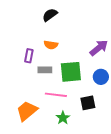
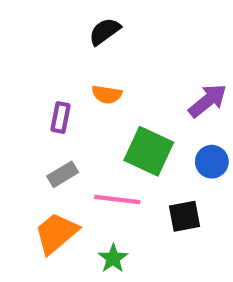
gray rectangle: (45, 70) -> (63, 174), moved, turned -32
green square: (71, 72) -> (149, 151), turned 30
green star: (63, 118) -> (113, 258), moved

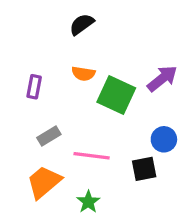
purple rectangle: (61, 118) -> (34, 87), moved
green square: (149, 151) -> (116, 95), moved
blue circle: (212, 162) -> (164, 139), moved

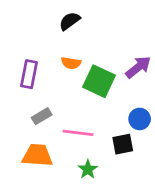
purple rectangle: (34, 87) -> (29, 74), size x1.4
orange trapezoid: (44, 182) -> (37, 155), turned 44
green star: (88, 202) -> (88, 169), moved

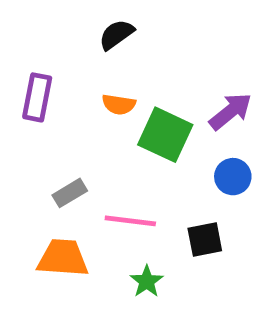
purple rectangle: (29, 74) -> (37, 97), moved
blue circle: (140, 119) -> (233, 177), moved

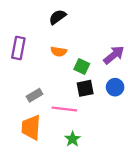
green square: (165, 135) -> (82, 66), size x0.6
black square: (205, 239) -> (85, 88), moved
orange trapezoid: (63, 258) -> (31, 127), turned -90

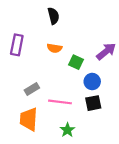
black semicircle: (58, 17) -> (53, 16), turned 112
blue circle: (115, 87) -> (92, 82), moved
black square: (85, 88) -> (93, 103), moved

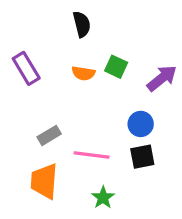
purple rectangle: (17, 45) -> (26, 68), turned -42
green square: (76, 62) -> (116, 67), moved

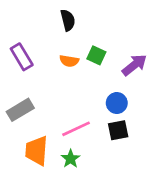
gray rectangle: (49, 135) -> (20, 110), moved, size x1.4
pink line: (92, 155) -> (76, 129), turned -32
green star: (103, 198) -> (71, 159), moved

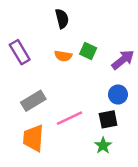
blue circle: (117, 103) -> (118, 94), moved
gray rectangle: (20, 110) -> (33, 101), moved
green star: (71, 159) -> (103, 146), moved

